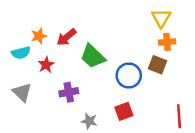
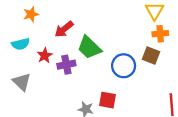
orange star: (39, 36) -> (31, 14), moved
purple cross: (69, 92) -> (66, 65), moved
red square: (124, 111) -> (108, 100), moved, turned 30

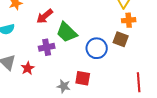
red star: (45, 55) -> (28, 68), moved

